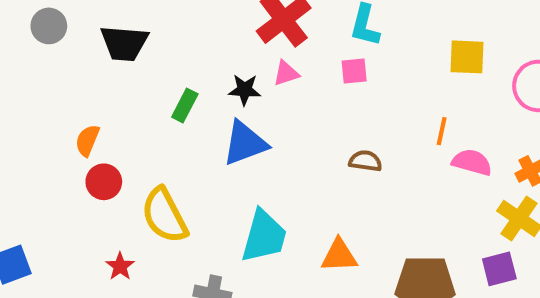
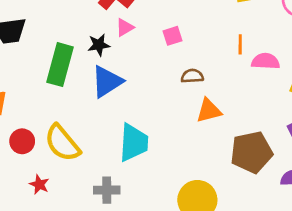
pink square: (354, 71) -> (172, 36), moved
green rectangle: (185, 106) -> (60, 65), size x1.8
red circle: (104, 182) -> (22, 141), moved
orange triangle: (339, 256) -> (209, 111), moved

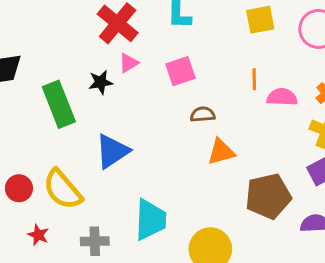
pink square: (172, 36) -> (180, 71), size x1.4
green rectangle: (60, 65) -> (59, 104), turned -36
blue triangle: (107, 82) -> (112, 151), moved
cyan trapezoid: (134, 143) -> (150, 220), moved
gray cross: (107, 190) -> (95, 241), moved

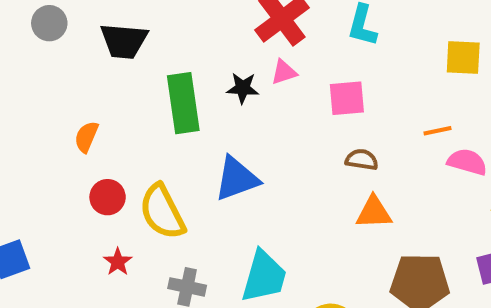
orange line: (254, 79) -> (437, 131), turned 65

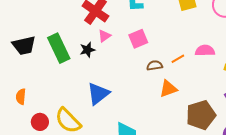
green rectangle: (183, 103) -> (59, 48), moved
orange line: (437, 131) -> (178, 59), moved

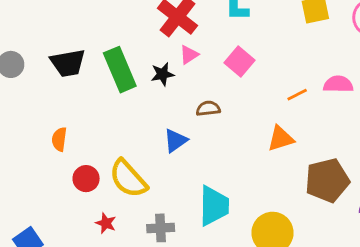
pink square: (138, 39) -> (239, 62), turned -30
brown semicircle: (155, 66) -> (208, 108), moved
blue triangle: (98, 94) -> (175, 141), size x0.7

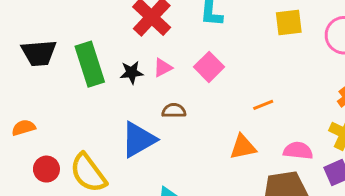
pink triangle: (189, 55) -> (163, 68), moved
pink semicircle: (338, 84) -> (298, 151), moved
orange semicircle: (59, 139) -> (24, 128), turned 60
blue triangle: (175, 141) -> (138, 139), size x1.5

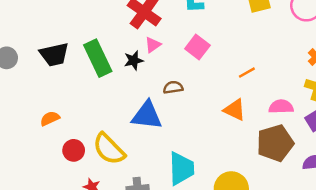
pink triangle: (163, 68) -> (153, 45), moved
blue triangle: (138, 139) -> (147, 115), turned 44
orange triangle: (243, 147) -> (235, 110), turned 45

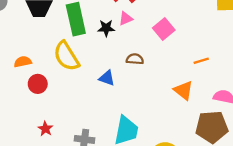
blue triangle: (147, 115) -> (107, 78), size x0.6
yellow semicircle: (109, 149) -> (66, 56), moved
red circle: (74, 150) -> (38, 84), moved

